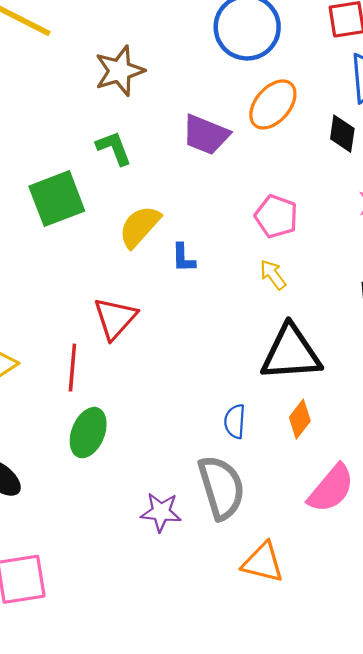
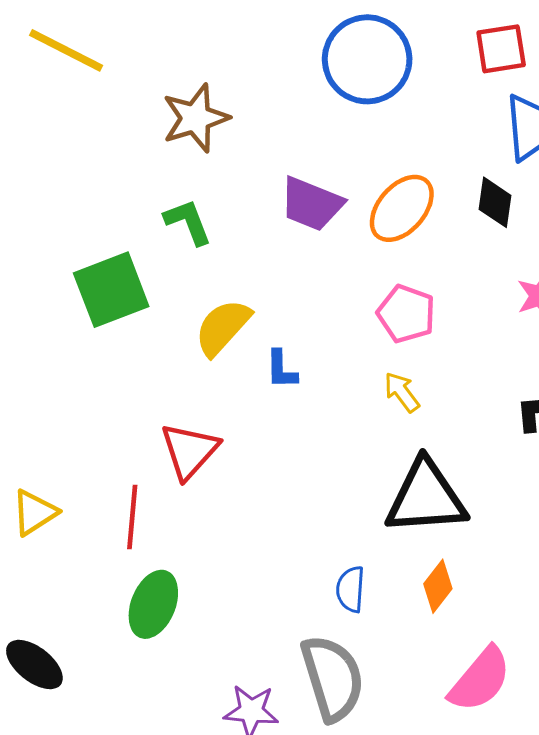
orange ellipse: (273, 104) -> (402, 208), moved

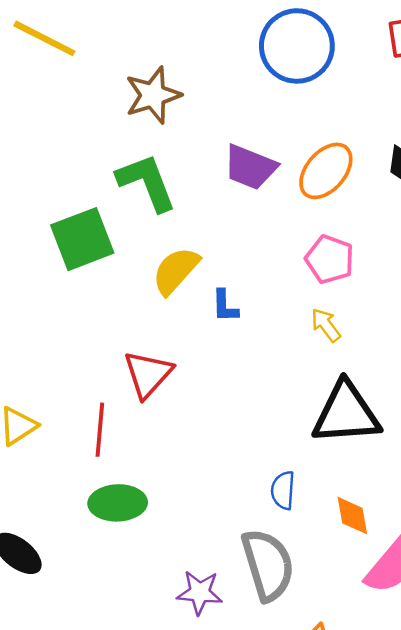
green L-shape: (188, 222) -> (147, 182), size x1.5
orange diamond: (438, 586) -> (352, 516), moved, turned -48
green ellipse: (153, 604) -> (118, 503), turned 66

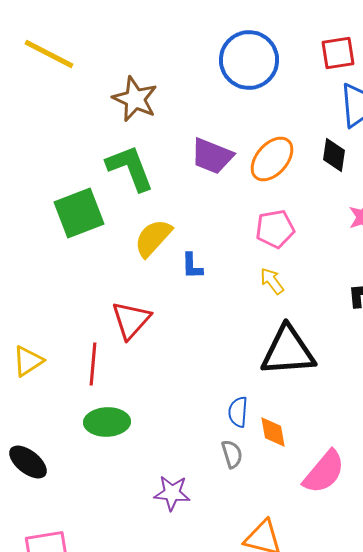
brown star: (153, 95) -> (135, 99), turned -30
pink pentagon: (330, 259) -> (275, 229), turned -30
orange diamond: (352, 516) -> (273, 432), moved
gray semicircle: (268, 565) -> (232, 454), moved, size x0.5

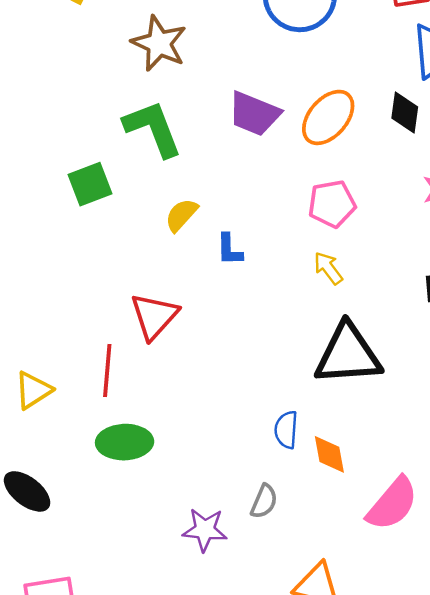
green square: (79, 213) -> (90, 184), size x0.7
yellow semicircle: (153, 238) -> (181, 215), size x0.7
yellow triangle: (28, 361) -> (33, 390), moved
gray semicircle: (232, 454) -> (264, 501), moved, turned 40

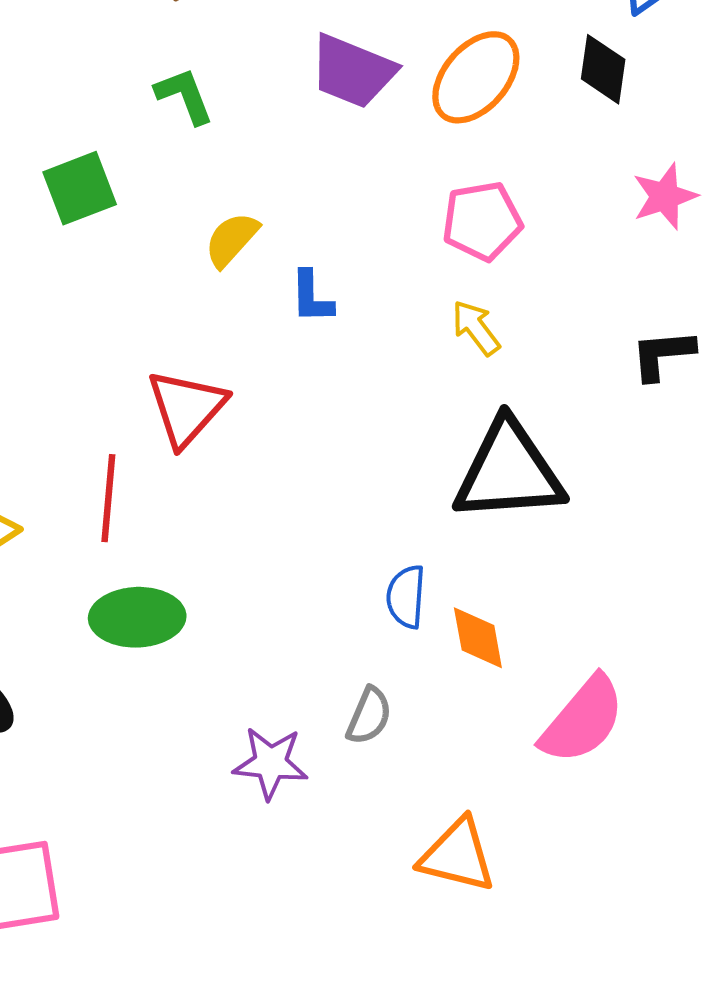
green L-shape: (153, 129) -> (184, 96), size x0.6

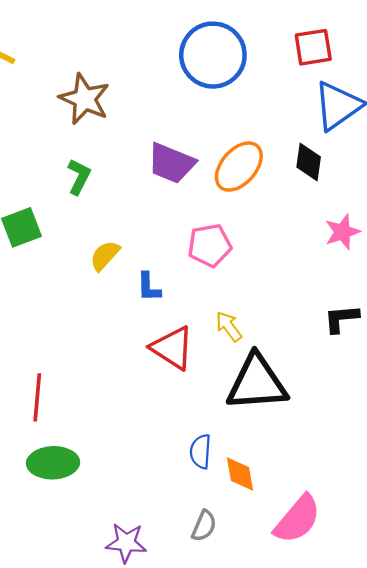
green L-shape: (184, 96) -> (79, 177), turned 48
pink pentagon: (482, 221) -> (210, 245), moved
yellow arrow: (476, 328) -> (229, 326), moved
red triangle: (186, 408) -> (172, 348), moved, turned -39
gray semicircle: (369, 716) -> (204, 526), moved

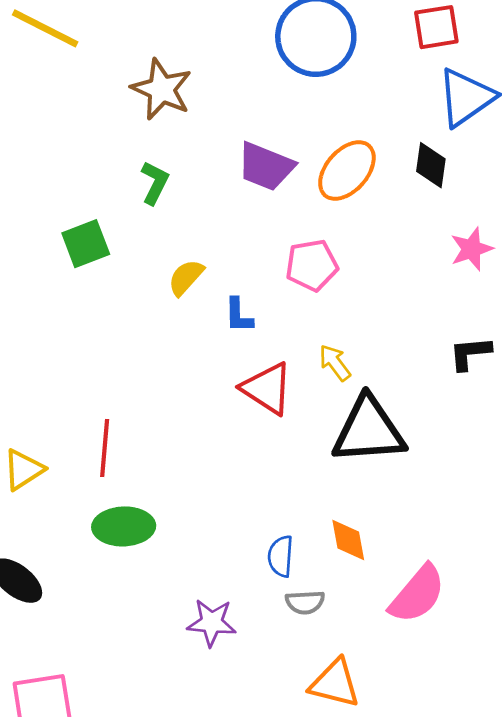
blue semicircle: (201, 452) -> (281, 556), moved
gray semicircle: (204, 526) -> (305, 602), turned 64

